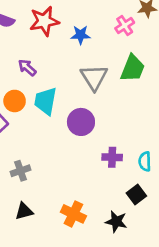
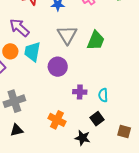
purple arrow: (27, 68) -> (19, 28), size x1.5
green trapezoid: (133, 68) -> (96, 41), moved
gray cross: (21, 171) -> (14, 101), size x1.5
orange cross: (73, 214) -> (57, 120), moved

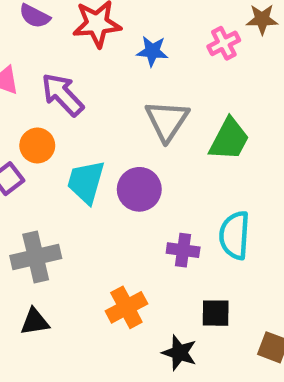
cyan trapezoid: (32, 52) -> (86, 182), moved
cyan semicircle: (103, 95) -> (235, 235), moved, size x1.5
black square: (97, 119) -> (216, 313), turned 32
orange cross: (57, 120) -> (126, 307), turned 30

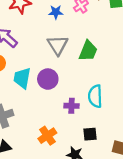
blue star: (152, 51) -> (56, 12), moved

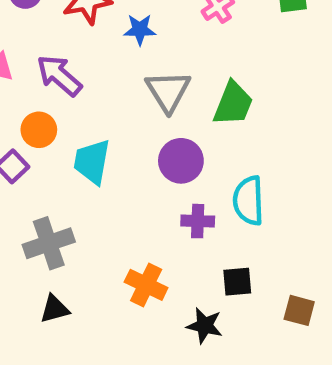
blue star: (56, 12) -> (140, 30), moved
purple circle: (48, 79) -> (181, 161), moved
orange cross: (47, 136) -> (146, 285), turned -30

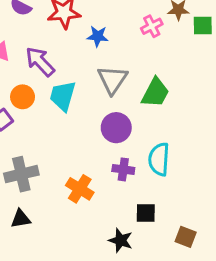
cyan trapezoid: (92, 162) -> (63, 96), moved
orange cross: (146, 285) -> (80, 189), moved

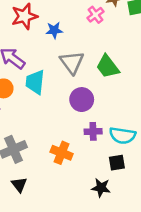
green trapezoid: (155, 93) -> (108, 67), turned 125
cyan semicircle: (159, 159) -> (122, 135), moved, turned -75
black triangle: (21, 219) -> (19, 185), turned -49

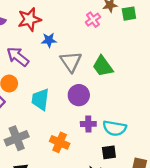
blue star: (54, 30) -> (49, 40), moved
cyan trapezoid: (35, 82) -> (40, 99), moved

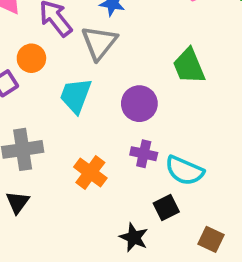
gray triangle: (71, 62) -> (99, 43), moved
black square: (109, 152) -> (166, 207), turned -32

